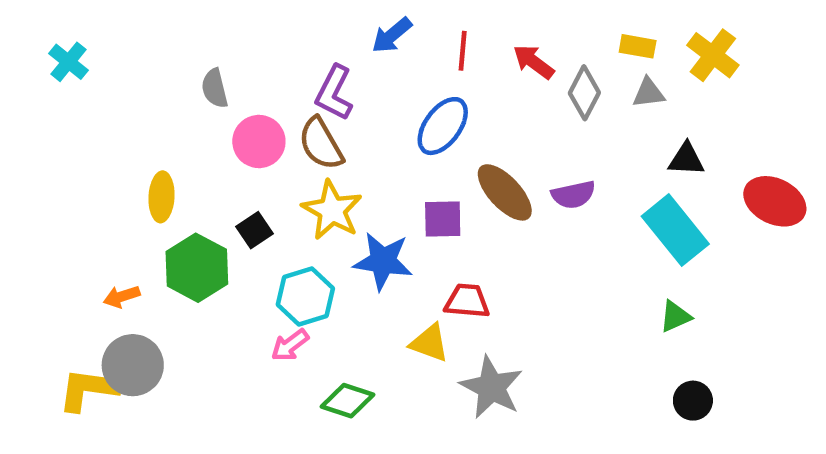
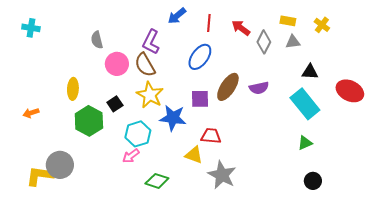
yellow cross: (713, 55) -> (322, 25), size x0.7
cyan cross: (68, 62) -> (31, 28), turned -30
brown ellipse: (505, 192) -> (228, 87), turned 76
orange arrow: (122, 297) -> (31, 113), moved

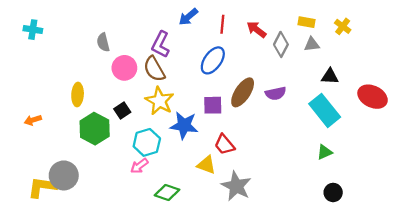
red trapezoid: (211, 136) -> (225, 145), turned -135

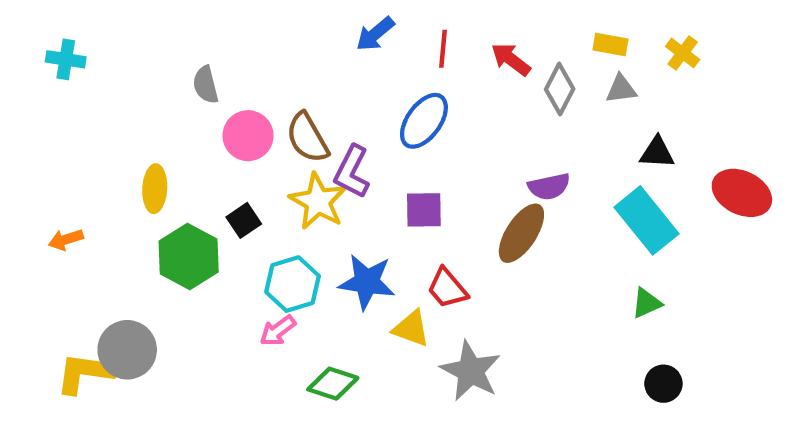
purple L-shape: (161, 44) -> (352, 172), moved
brown ellipse: (243, 92) -> (521, 233), moved
blue star: (184, 125) -> (367, 282), moved

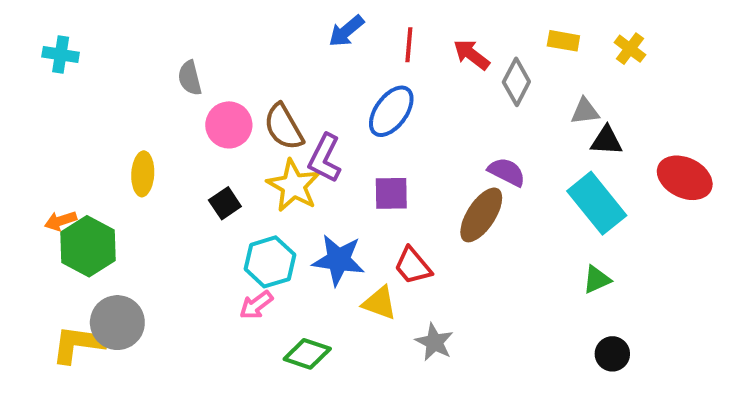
gray triangle: (621, 89) -> (585, 111), moved
purple semicircle: (549, 187) -> (507, 172), turned -141
green hexagon: (189, 256) -> (88, 246), moved
gray star: (471, 371) -> (434, 342), size x0.7

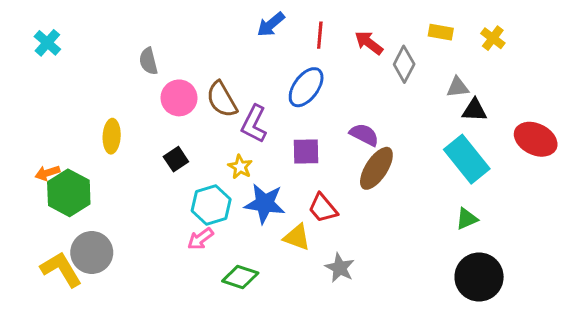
cyan cross: (61, 55) -> (47, 43), turned 32
purple semicircle: (507, 172) -> (364, 135), moved
yellow star: (293, 186) -> (240, 167), moved, size x0.6
yellow L-shape: (78, 344) -> (61, 269), turned 51
black circle: (612, 354) -> (479, 277), size x1.8

